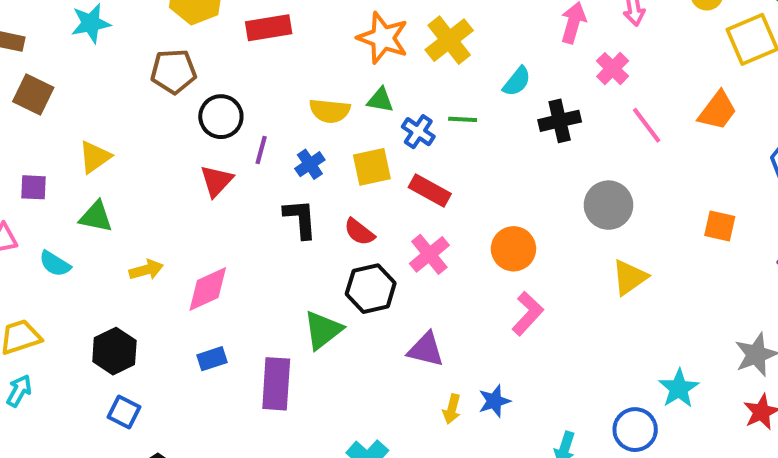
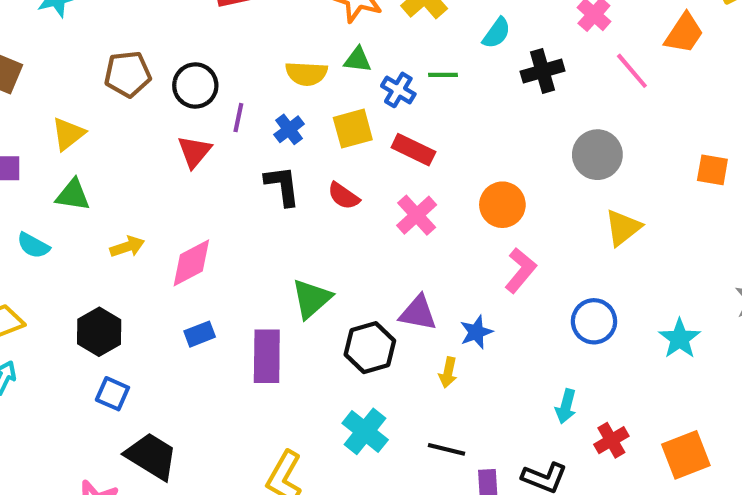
brown pentagon: (174, 71) -> (128, 74), moved
orange trapezoid: (717, 111) -> (684, 33), moved
black hexagon: (371, 289) -> (370, 348), moved
blue star: (494, 401) -> (476, 332), moved
blue circle: (635, 430) -> (594, 321), moved

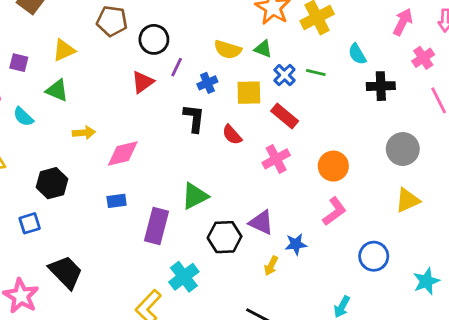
cyan semicircle: (497, 33) -> (357, 54), turned 100
blue square: (112, 394) -> (30, 223), moved, turned 35
cyan cross: (365, 431) -> (184, 277), moved

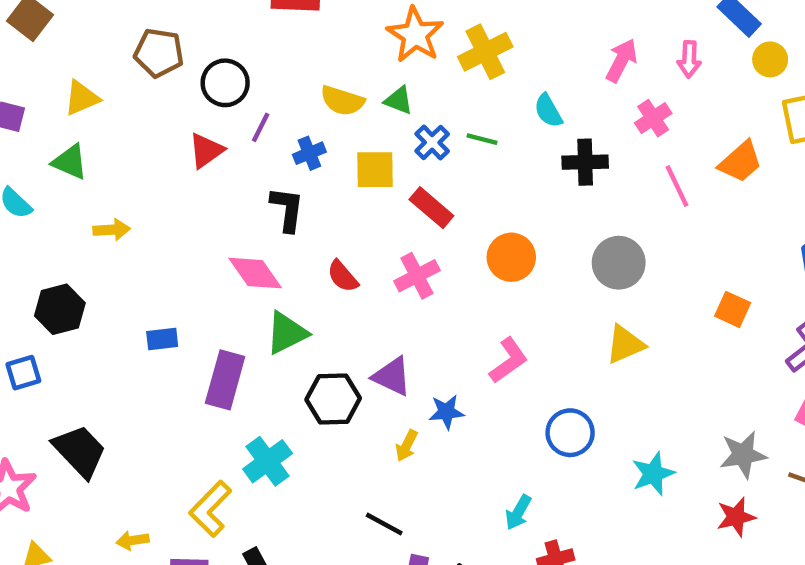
red semicircle: (232, 135) -> (343, 276), moved
pink diamond: (123, 154) -> (255, 273), moved, turned 68
orange circle: (333, 166) -> (511, 257), moved

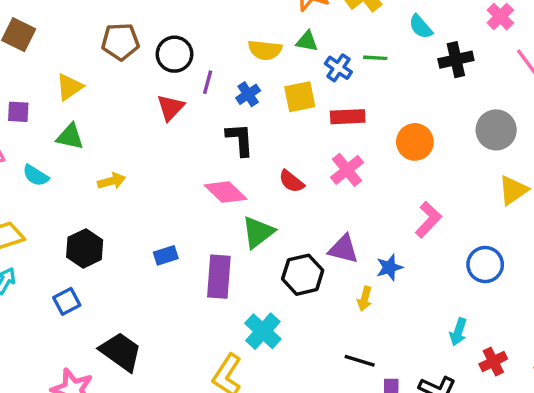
red rectangle: (431, 208) -> (348, 117), turned -32

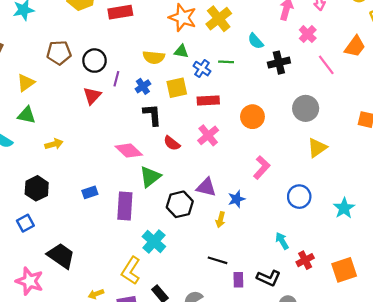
black L-shape: (240, 139) -> (152, 115), moved
cyan arrow: (458, 332) -> (282, 241), turned 132

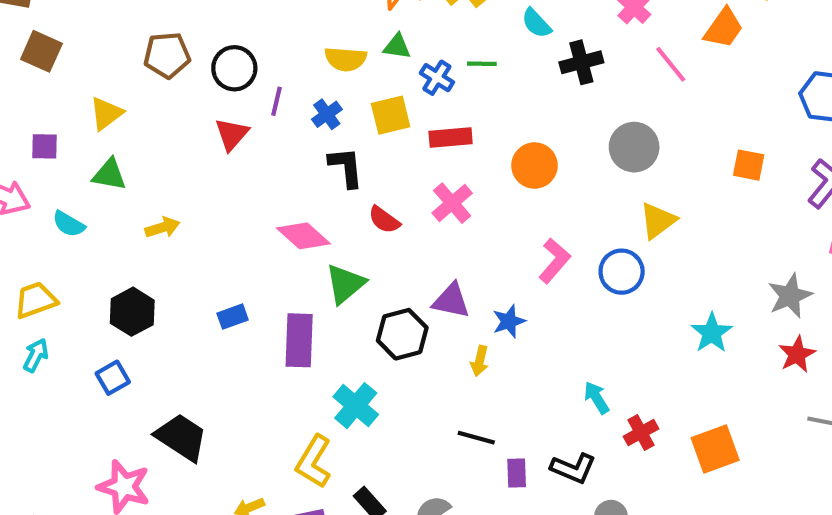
blue circle: (299, 197) -> (622, 272), moved

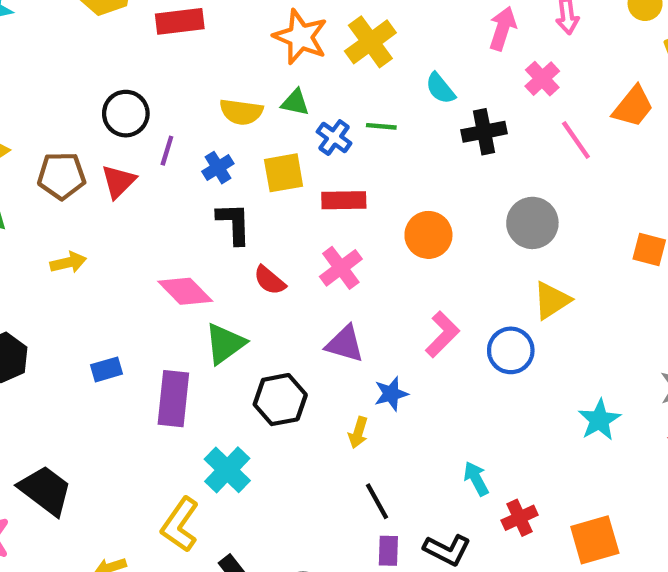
brown pentagon: (167, 55) -> (62, 176), moved
yellow arrow: (162, 228) -> (68, 263), moved
purple triangle: (451, 301) -> (345, 344), moved
black line: (476, 438) -> (377, 501), moved, turned 42

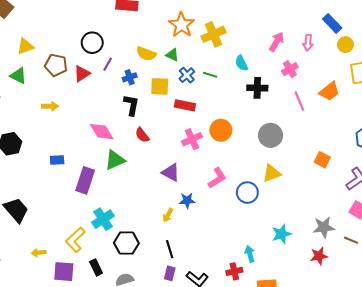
pink cross: (341, 268) -> (192, 139), moved
black hexagon: (280, 400) -> (126, 243), moved
cyan arrow: (476, 479) -> (250, 254), moved

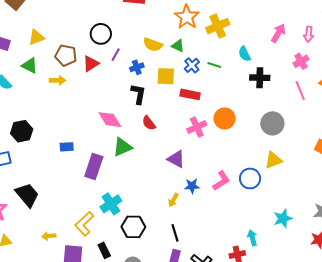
pink cross: (290, 69) -> (301, 61), moved
yellow arrow: (50, 106) -> (58, 80), moved
pink L-shape: (217, 178) -> (221, 181), moved

